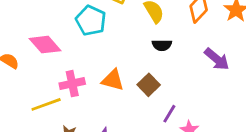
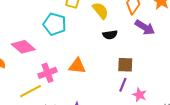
purple arrow: (217, 59) -> (145, 27), moved
brown square: (149, 85) -> (125, 65), moved, turned -35

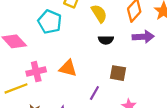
purple arrow: (145, 27) -> (143, 37), turned -42
purple line: (123, 85) -> (94, 93), moved

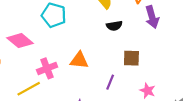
purple arrow: (143, 37) -> (152, 17), turned 85

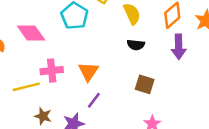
orange triangle: (79, 60) -> (88, 71), turned 42
purple line: (110, 82) -> (94, 100), moved

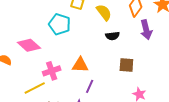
orange triangle: (88, 71) -> (80, 65), turned -48

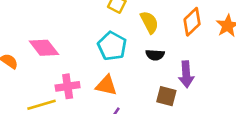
cyan pentagon: (60, 24) -> (112, 46), moved
purple arrow: (146, 30) -> (186, 74), moved

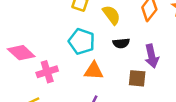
orange triangle: (106, 85) -> (94, 71), moved
pink cross: (68, 86) -> (47, 72), moved

